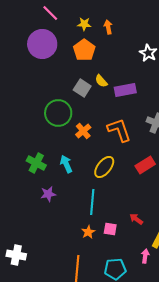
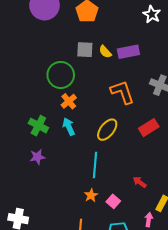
yellow semicircle: (101, 81) -> (105, 52), moved
gray square: (82, 88) -> (85, 50), turned -30
orange cross: (83, 131) -> (69, 101), moved
purple star: (48, 194) -> (37, 157), moved
pink square: (110, 229) -> (113, 201), moved, turned 32

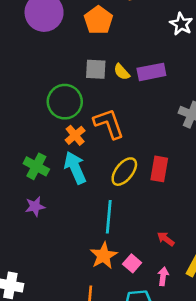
orange L-shape: (122, 92) -> (109, 124), moved
cyan arrow: (69, 127) -> (75, 168), size x1.4
red rectangle: (149, 128) -> (159, 169), moved, turned -48
orange star: (91, 195) -> (104, 256), size x1.5
pink arrow: (149, 220) -> (163, 276), moved

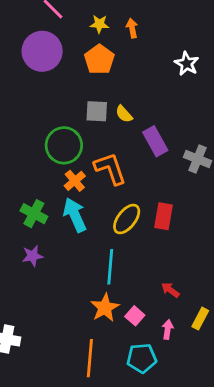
purple rectangle: (151, 72) -> (155, 141), moved, turned 72

